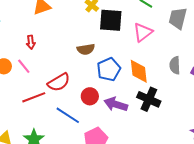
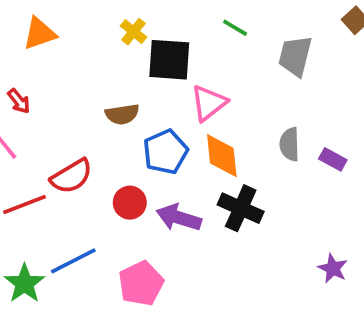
pink triangle: (143, 32) -> (209, 103), moved
red arrow: (31, 42) -> (19, 101), turned -32
blue line: (68, 115) -> (73, 261), moved, turned -60

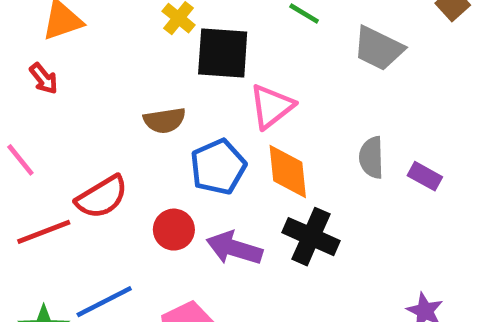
gray trapezoid: (295, 56) -> (378, 48), turned -78
red arrow: (19, 101) -> (44, 79), moved

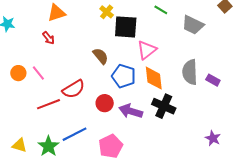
brown semicircle: (165, 120) -> (101, 56), turned -120
gray semicircle: (371, 158) -> (190, 72), size x1.4
blue pentagon: (218, 167) -> (124, 76), turned -30

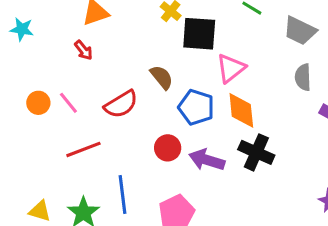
gray semicircle: (190, 72) -> (303, 77), moved, size x0.7
red semicircle: (74, 89) -> (121, 104), moved
blue line: (75, 134) -> (123, 194), turned -70

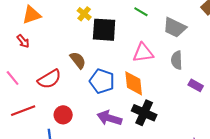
pink triangle: (231, 68) -> (143, 53), moved, turned 30
red circle: (168, 148) -> (63, 115), moved

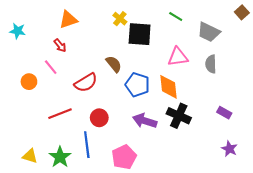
pink line: (13, 78) -> (51, 67), moved
purple rectangle: (196, 85) -> (224, 113), moved

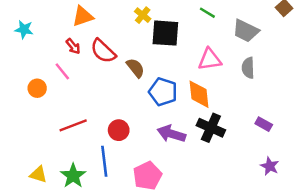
red semicircle: (86, 83) -> (103, 51), moved, turned 75

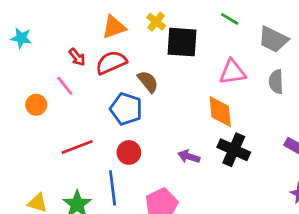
orange triangle: (83, 16) -> (114, 27), moved
red semicircle: (103, 51) -> (111, 63), turned 112
blue pentagon: (163, 92) -> (126, 109), moved
purple arrow: (171, 134) -> (189, 157), size x0.7

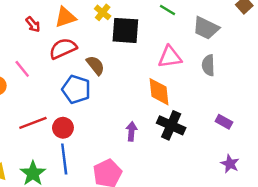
red arrow: (77, 57) -> (33, 24), moved
red circle: (129, 152) -> (63, 128), moved
purple arrow: (189, 157) -> (131, 131), turned 78

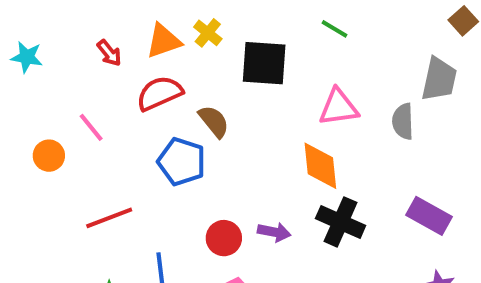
yellow cross: (103, 12) -> (208, 33), moved
gray trapezoid: (206, 28) -> (439, 79), moved, turned -104
purple rectangle: (224, 122) -> (429, 216), size x1.5
red circle: (63, 128) -> (224, 238), moved
purple arrow: (131, 131) -> (274, 232), turned 96

